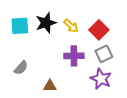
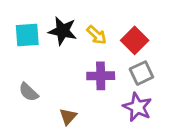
black star: (46, 23) -> (63, 31), turned 30
gray semicircle: (21, 68) -> (29, 92), turned 91
brown triangle: (50, 86) -> (68, 117), turned -48

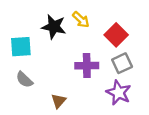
cyan square: (27, 35) -> (21, 47), moved
yellow arrow: (97, 35) -> (81, 20), moved

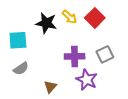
red square: (116, 35) -> (95, 18), moved
gray semicircle: (24, 80) -> (21, 69), turned -77
purple star: (119, 93) -> (87, 80), moved

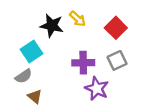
red square: (95, 18) -> (116, 28), moved
cyan square: (18, 40) -> (31, 51), moved, turned -30
brown triangle: (50, 87) -> (35, 96), moved, turned -32

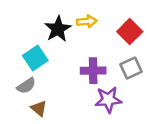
yellow arrow: (78, 19) -> (87, 21), turned -48
black star: (52, 26) -> (58, 29), turned 30
purple star: (97, 89) -> (108, 100), turned -30

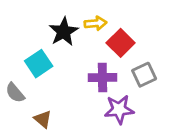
red square: (130, 32) -> (121, 43), moved
gray semicircle: (26, 86) -> (15, 93), moved, turned 84

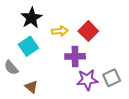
yellow arrow: (96, 23) -> (60, 31), moved
black star: (64, 32) -> (31, 18), moved
gray square: (144, 75) -> (112, 78), moved

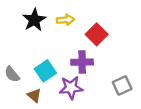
yellow arrow: (60, 31) -> (65, 20), moved
cyan square: (28, 46) -> (45, 71), moved
purple star: (87, 80) -> (71, 88), moved

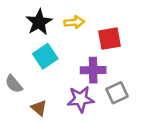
red square: (97, 34) -> (110, 39), turned 35
cyan square: (45, 71) -> (45, 56), moved
gray square: (122, 85) -> (117, 93), moved

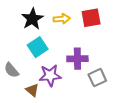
red square: (110, 39) -> (91, 18), moved
purple star: (81, 99) -> (50, 75), moved

